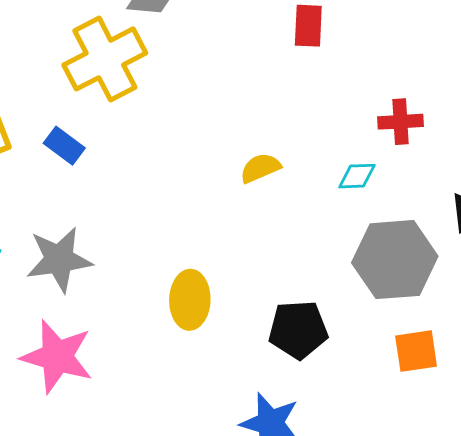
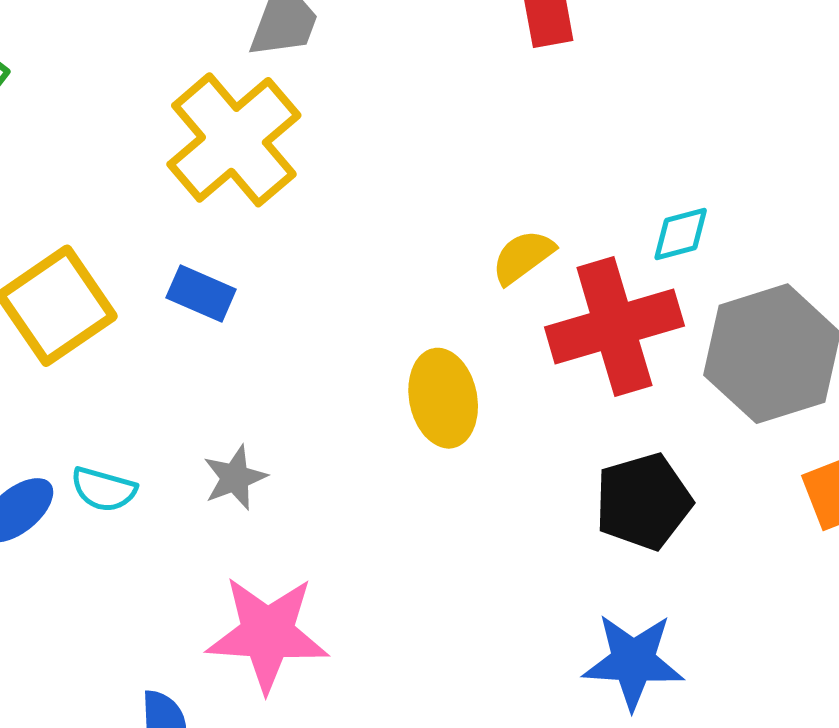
red cross: (400, 122) -> (614, 327), moved, size x1.8
gray star: (59, 259) -> (235, 478), size x0.6
yellow ellipse: (190, 300) -> (443, 398), moved

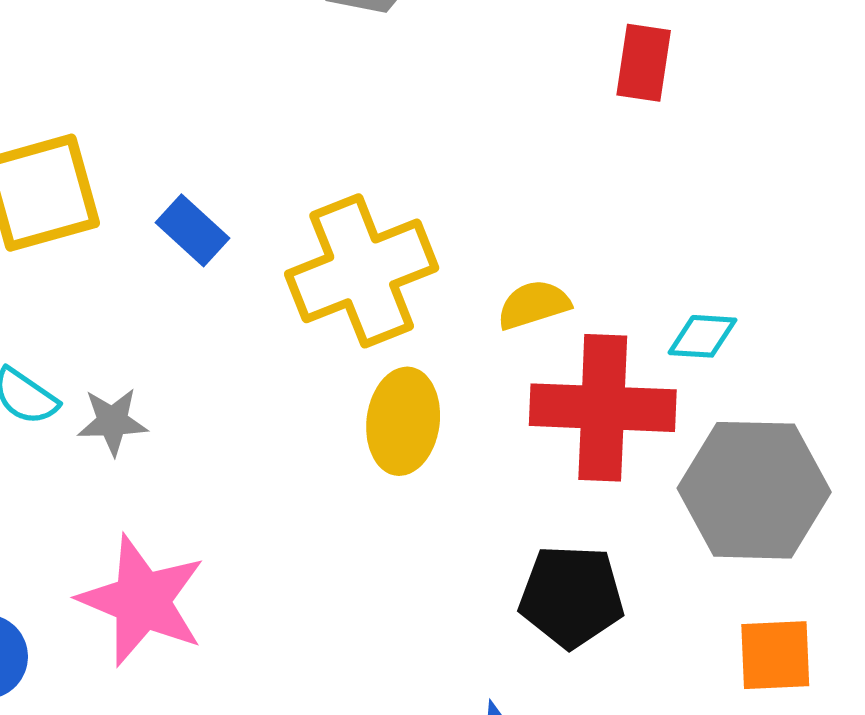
yellow cross: (234, 140) -> (362, 271), moved
gray star: (235, 478) -> (112, 422), moved

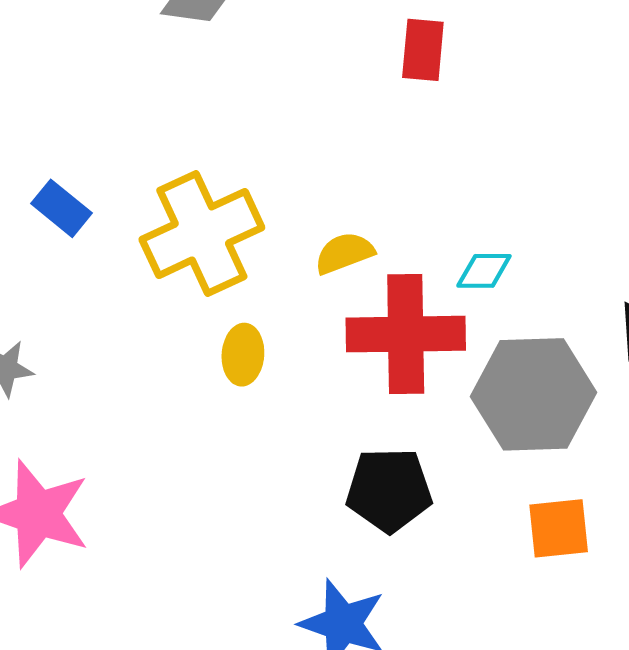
yellow ellipse: (403, 421) -> (243, 355), size x0.7

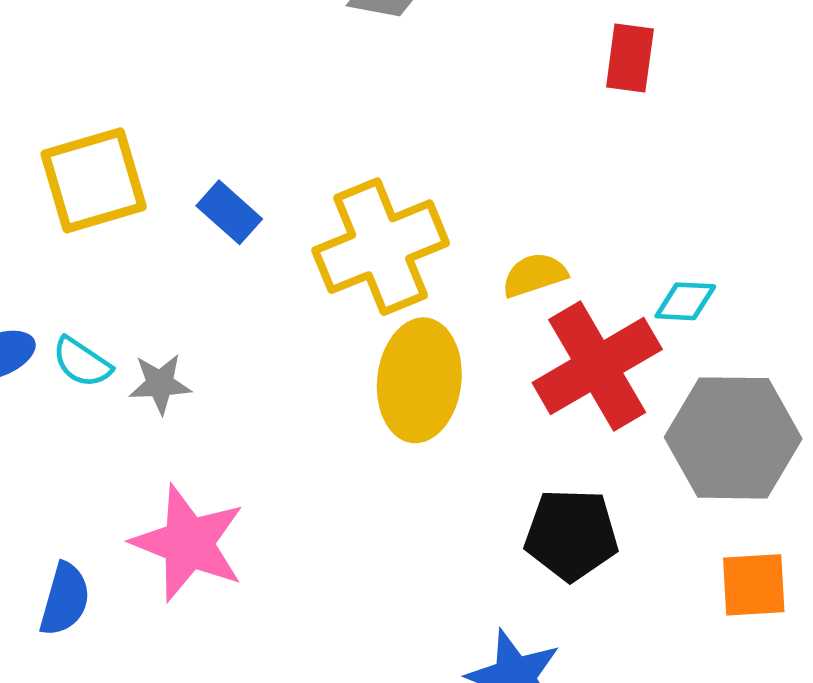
red cross: (406, 334) -> (597, 366), turned -32
yellow ellipse: (243, 355) -> (419, 380), size x1.8

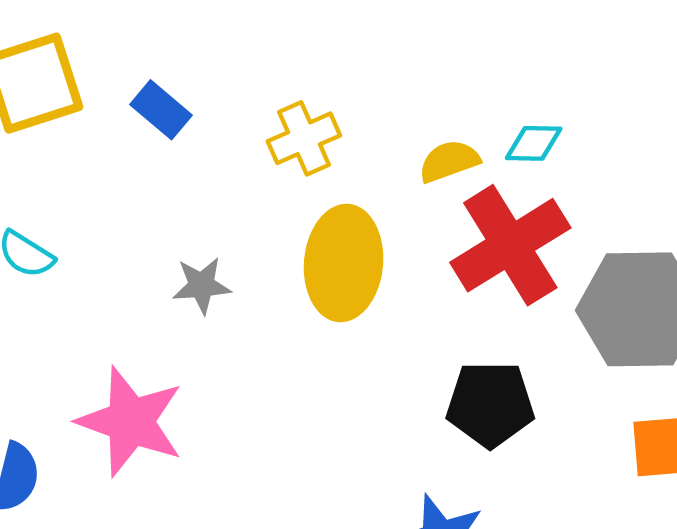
yellow cross: (381, 247) -> (304, 138), size x0.6
cyan diamond: (685, 301) -> (534, 143), moved
gray star: (160, 384) -> (202, 285), moved

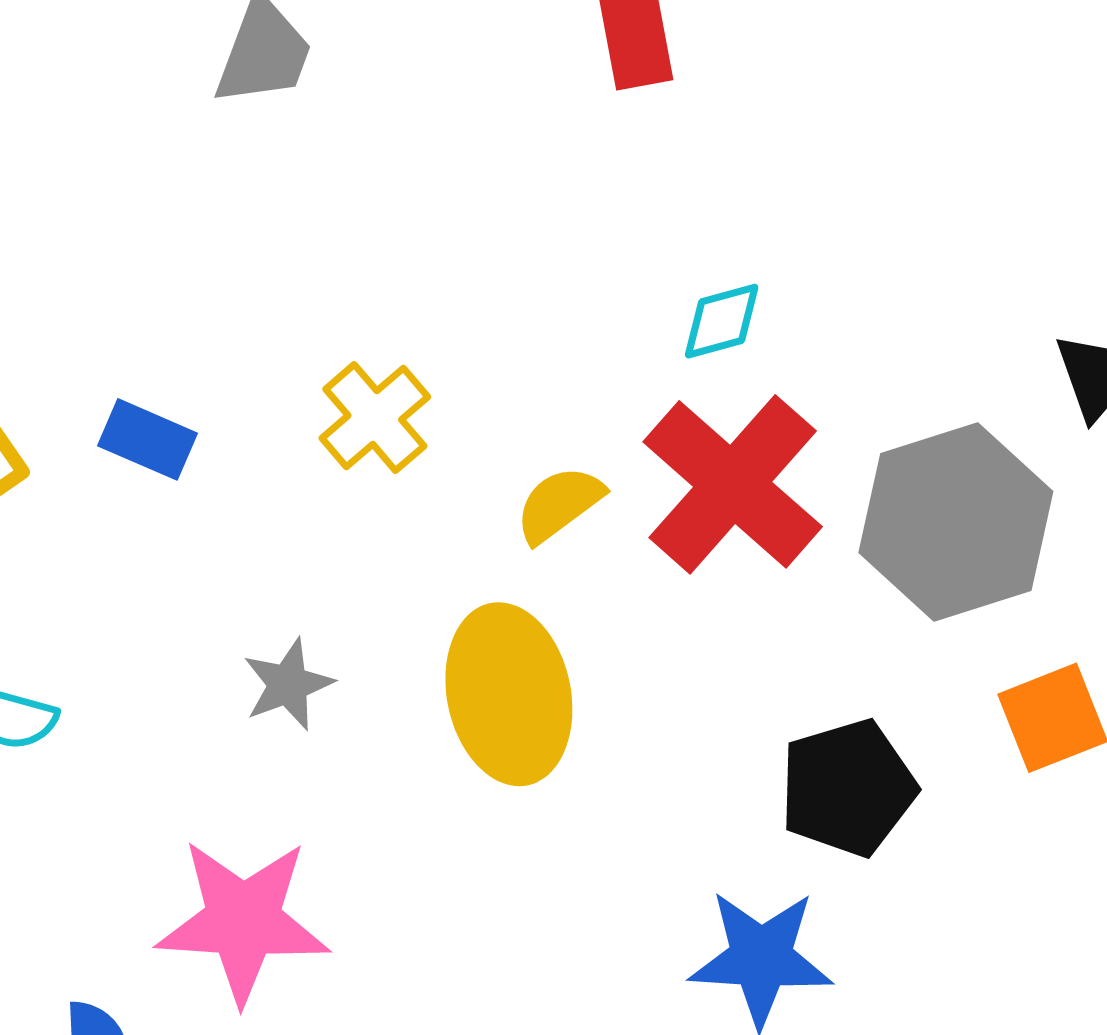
yellow semicircle: (449, 161) -> (559, 504), moved
yellow ellipse: (344, 263) -> (509, 694), moved
black pentagon: (490, 404) -> (848, 788), moved

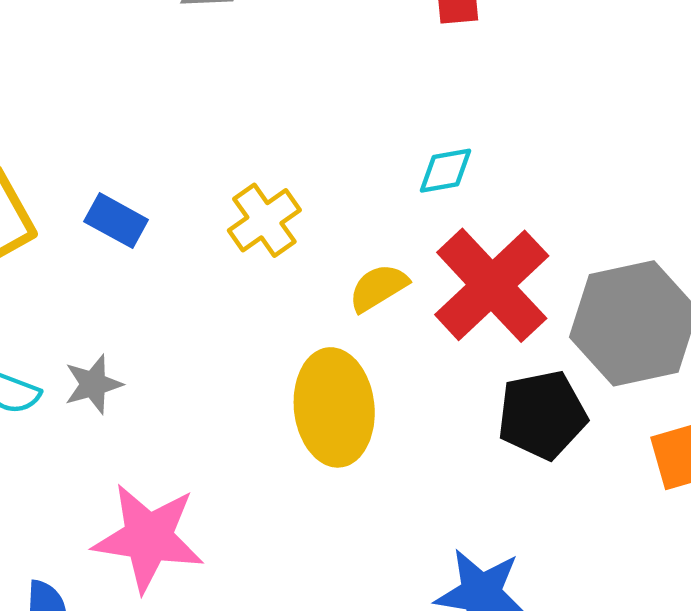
cyan diamond: (722, 321) -> (445, 171), moved
gray star: (288, 684) -> (93, 384), moved
black pentagon: (848, 788) -> (542, 415), moved

